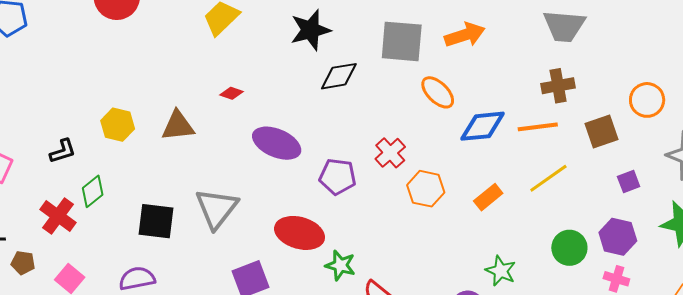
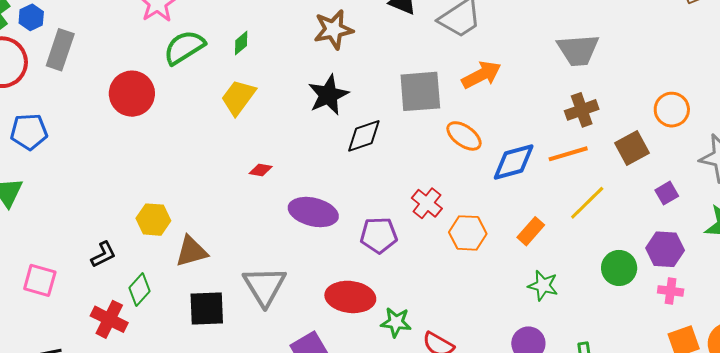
brown triangle: (178, 126) -> (191, 251), moved
green star: (501, 271) -> (543, 286), moved

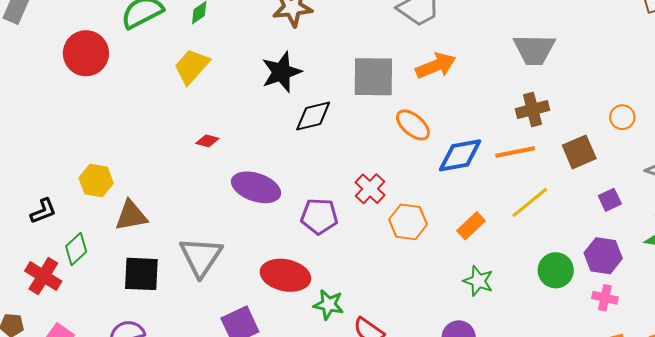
orange circle: (672, 110) -> (622, 117), size x0.7

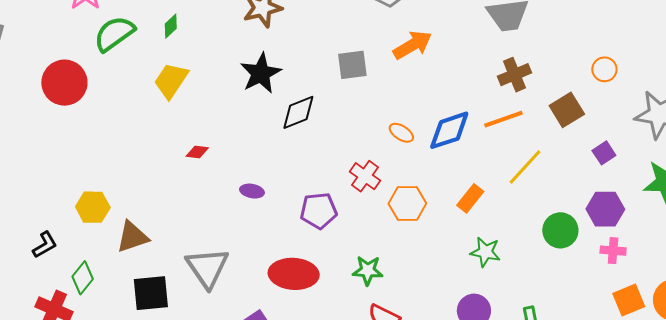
gray square: (373, 77) -> (352, 65), size x0.7
orange ellipse: (413, 125) -> (401, 133), moved, size x0.7
purple ellipse: (256, 187) -> (252, 191), size x0.5
green star: (329, 305) -> (368, 270), moved

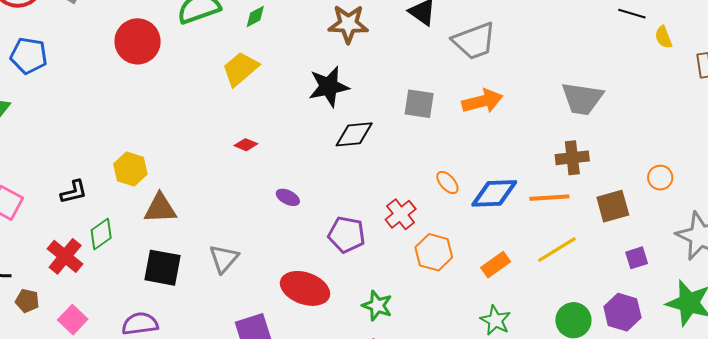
gray triangle: (207, 268) -> (224, 259), size x0.7

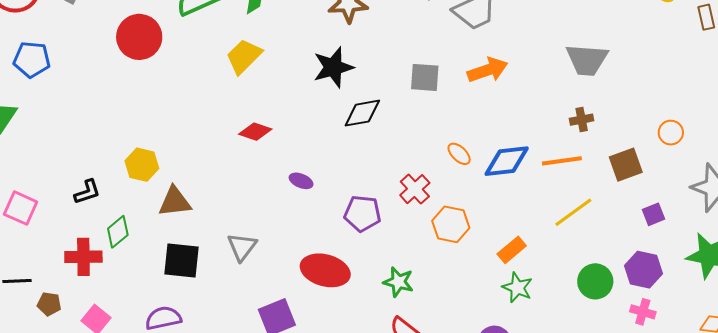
red diamond: (246, 145) -> (255, 132), size x1.4
brown cross: (572, 158) -> (582, 120), size x0.7
red cross: (65, 256) -> (83, 257), turned -36
orange rectangle: (496, 265) -> (512, 250), moved

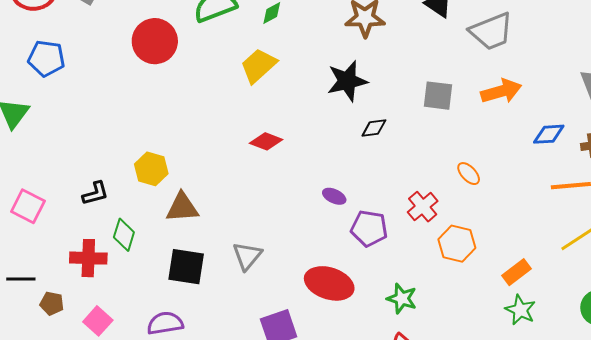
black diamond: (362, 113) -> (374, 128), size x0.7
blue diamond: (507, 161) -> (549, 134), moved, size x0.7
purple ellipse: (301, 181) -> (334, 196), moved
green diamond: (118, 232) -> (124, 235), turned -36

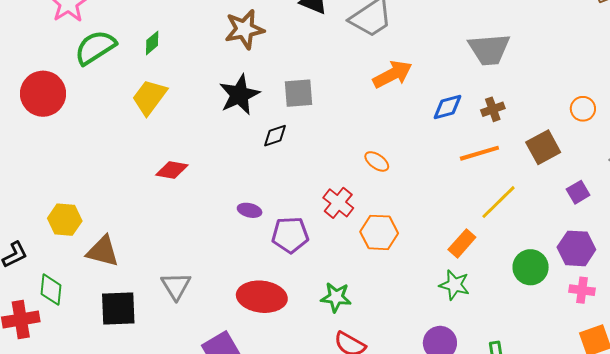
gray square: (438, 96) -> (298, 93), moved
brown triangle: (182, 207) -> (103, 251), turned 30
orange rectangle: (517, 272) -> (462, 243), moved

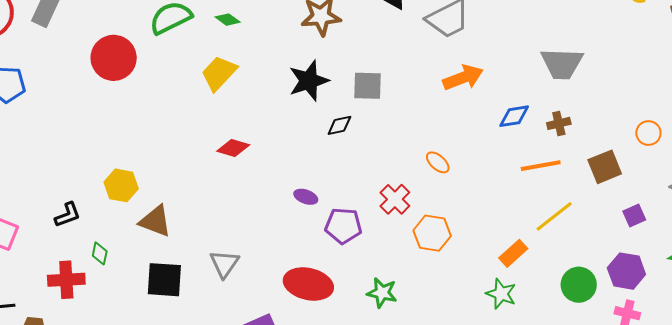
green diamond: (152, 43) -> (228, 20), turned 70
green diamond: (51, 290) -> (100, 253), size x0.7

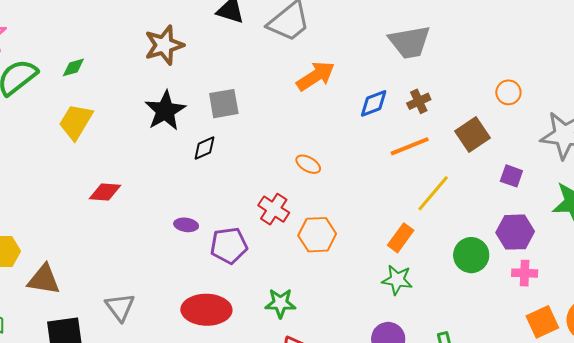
green diamond: (228, 20) -> (73, 67), turned -40
purple square: (634, 215) -> (511, 176), turned -35

